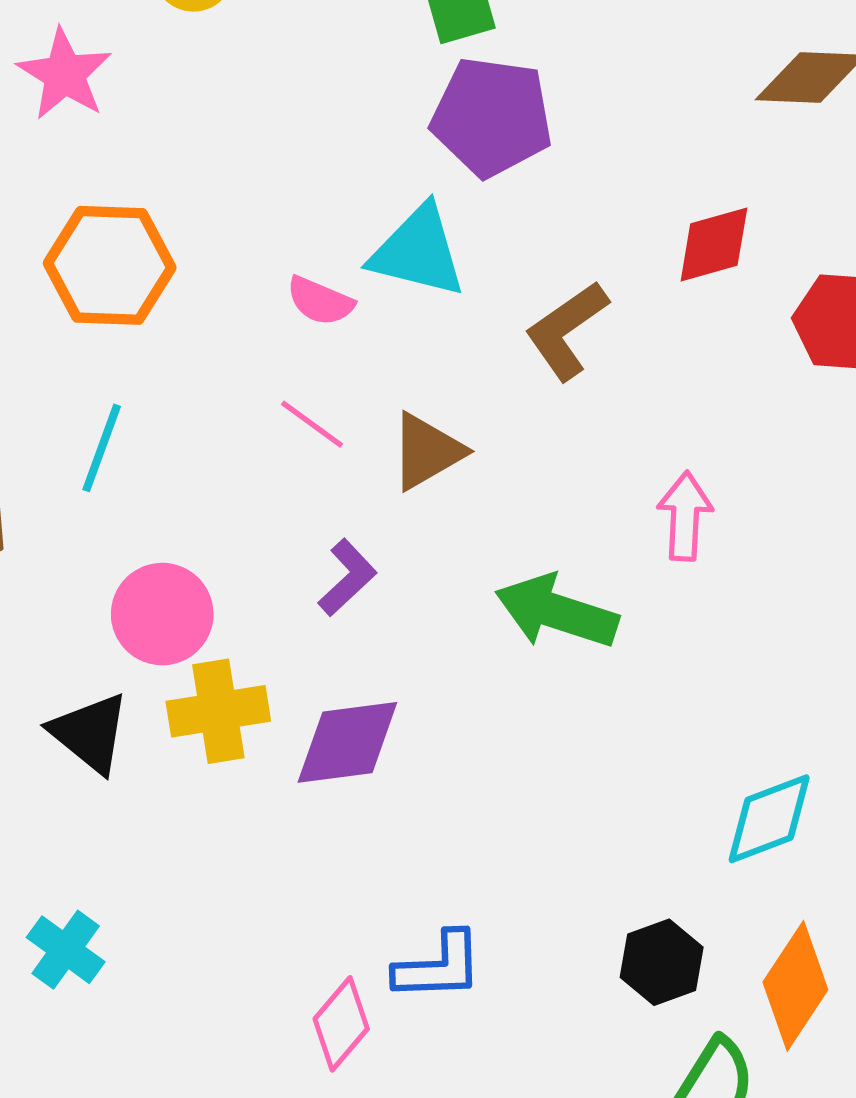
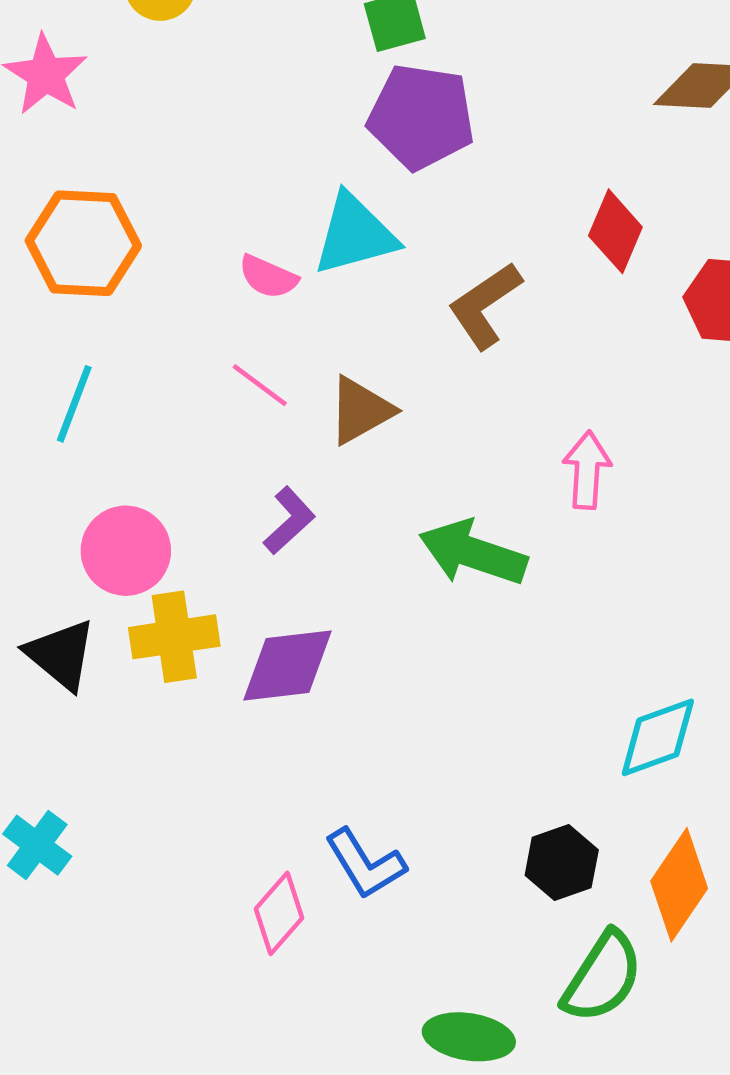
red diamond: (714, 244) -> (615, 231), turned -52
cyan triangle: (418, 252) -> (355, 234), turned -30
blue L-shape: (439, 966) -> (365, 864), turned 60

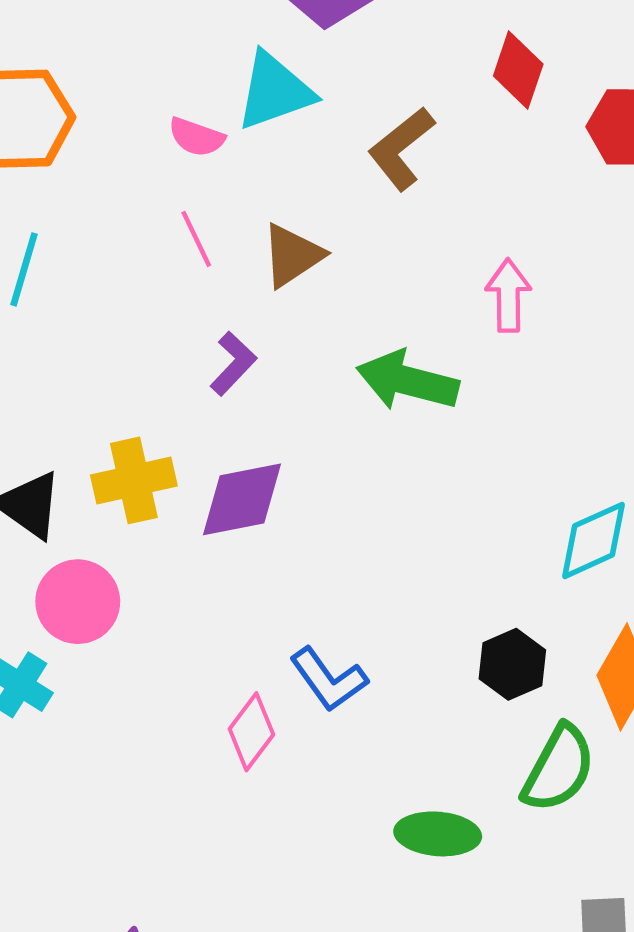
pink line: (260, 385) -> (196, 239), turned 32
pink circle: (126, 551) -> (78, 602), moved

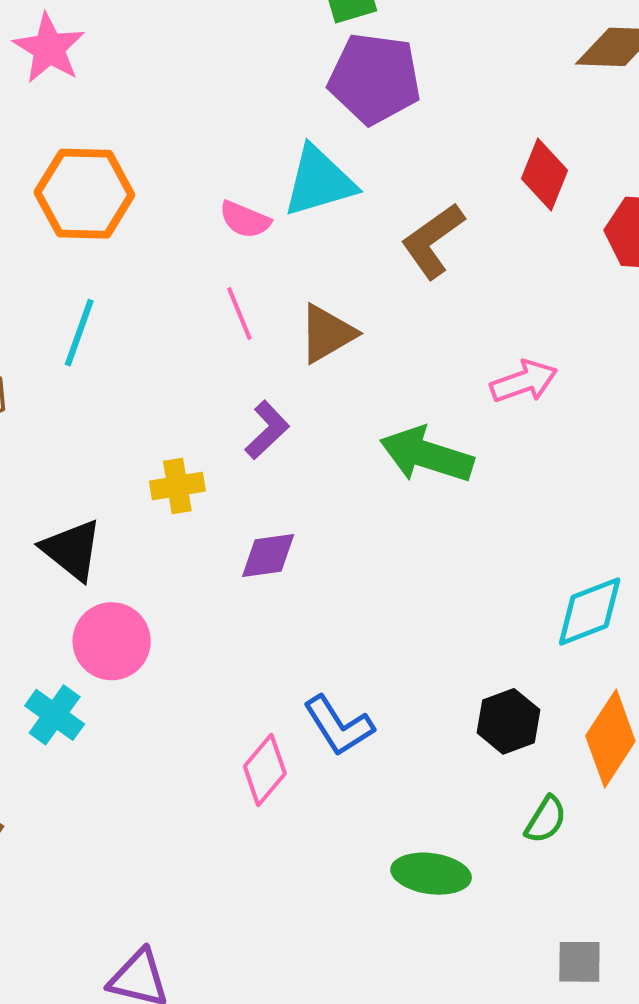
pink arrow: (508, 295) -> (524, 381), turned 68
yellow cross: (134, 480) -> (177, 486), moved, size x0.7
purple diamond: (242, 499) -> (268, 556), size x0.7
green semicircle: (559, 769) -> (546, 820), size x0.6

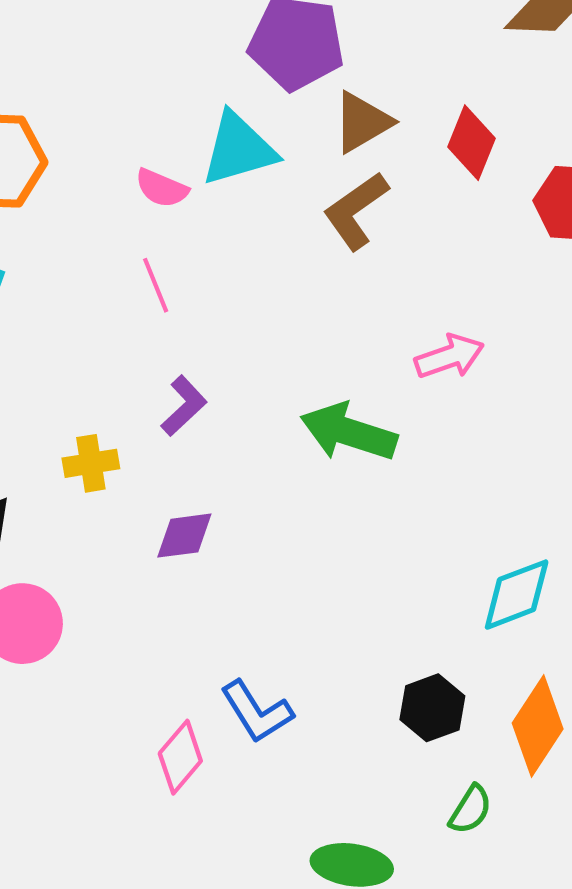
brown triangle: (327, 334) -> (362, 122), moved

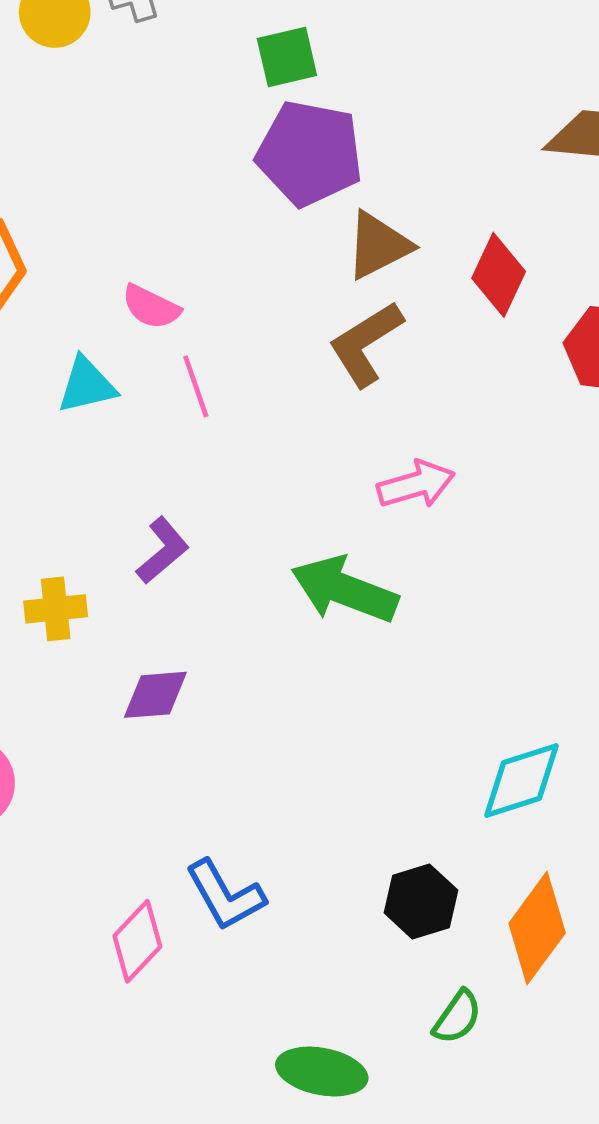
cyan triangle: (239, 149) -> (87, 385), moved, size x0.7
pink line: (156, 285) -> (196, 386), moved
pink arrow: (449, 357) -> (416, 484), moved

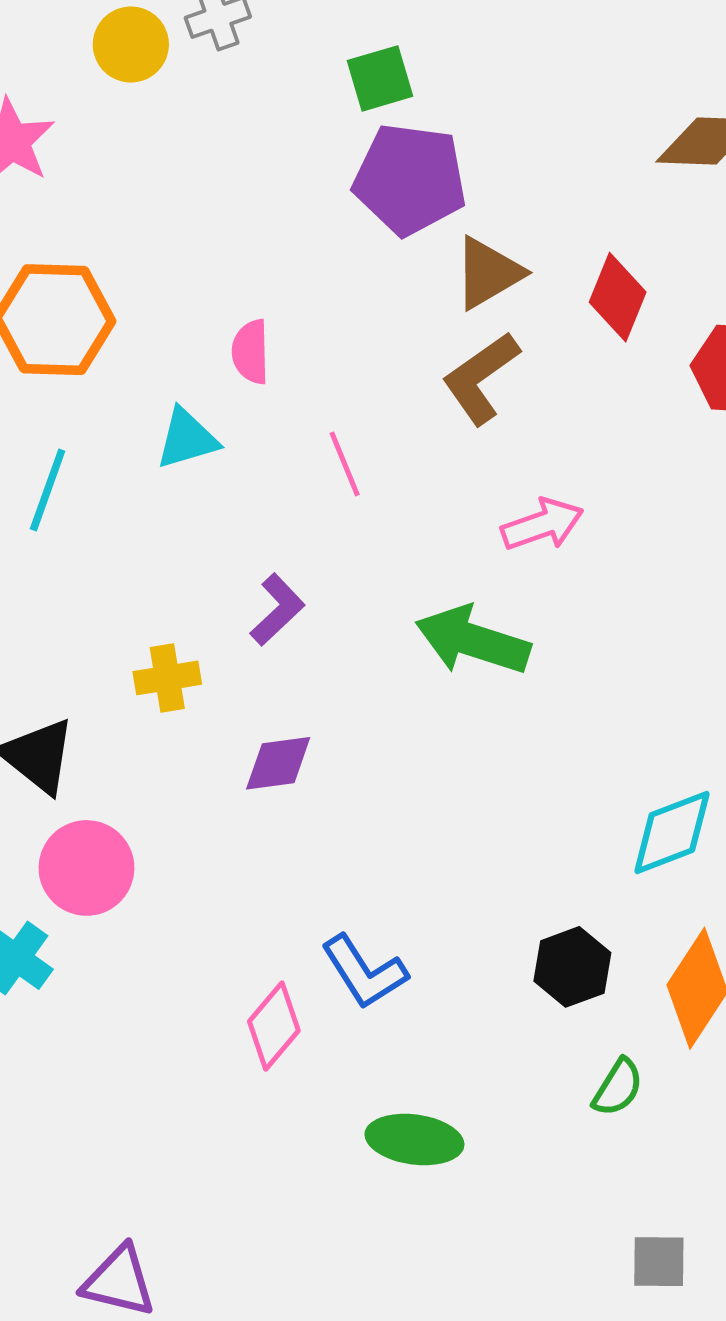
pink semicircle: (151, 307) -> (251, 352), turned 66
pink line: (196, 386) -> (345, 464), moved
green ellipse: (322, 1071) -> (414, 1140), moved

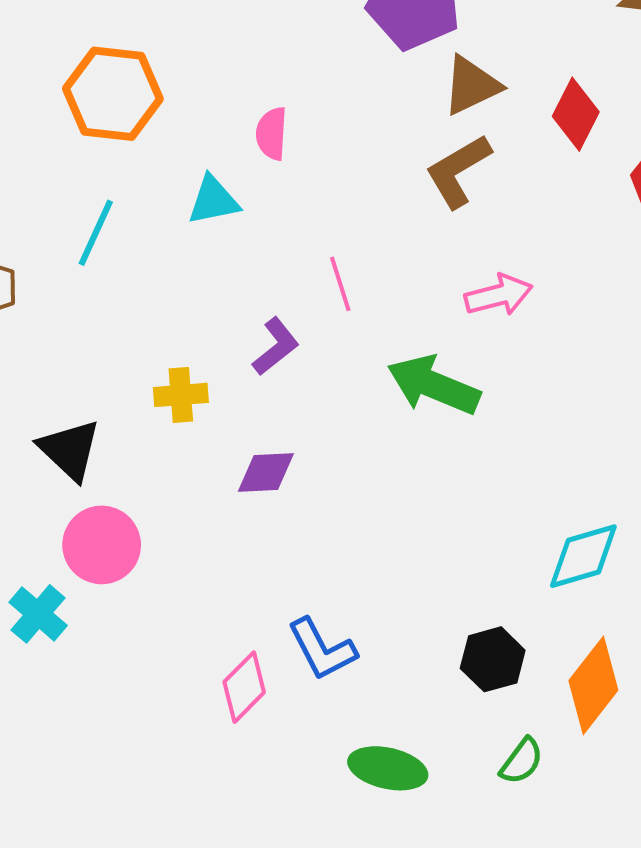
pink line: (345, 464) -> (340, 284), moved
green ellipse: (414, 1140) -> (388, 768), moved

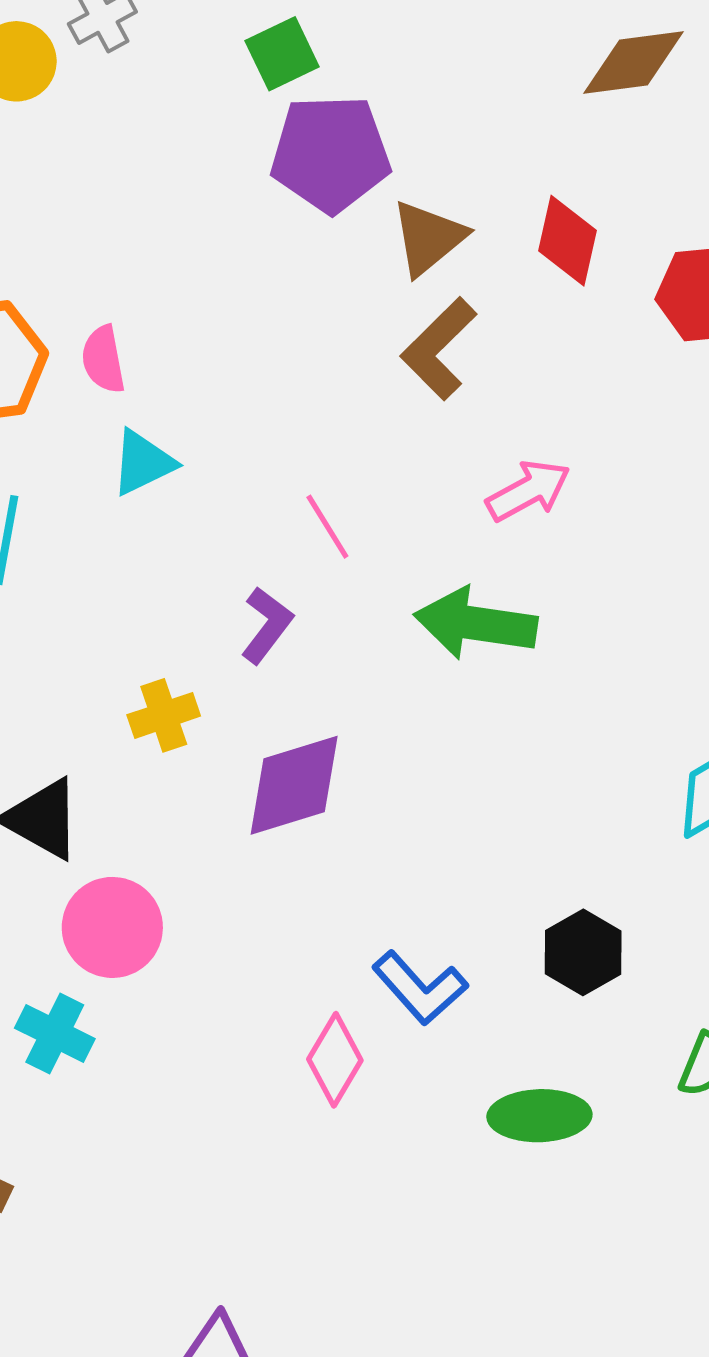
pink semicircle: (272, 134) -> (103, 359), moved
purple diamond: (266, 472) -> (294, 785), size x1.5
black hexagon: (493, 659) -> (583, 952), moved

